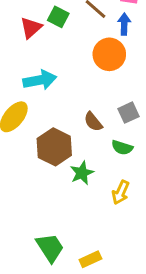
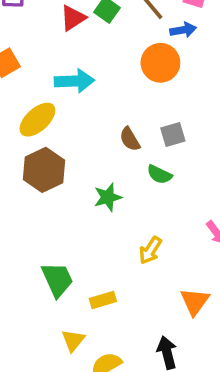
blue arrow: (124, 24) -> (183, 30), turned 70
brown hexagon: (54, 147) -> (44, 170), moved
yellow arrow: (121, 192) -> (150, 250), moved

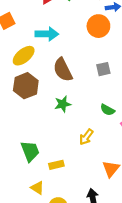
brown semicircle: (130, 139) -> (63, 70), moved, size x1.6
green semicircle: (159, 174) -> (107, 110), moved
yellow triangle: (73, 340) -> (37, 188), turned -40

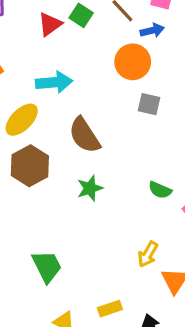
gray square: (103, 69) -> (149, 104), moved, turned 32
yellow arrow: (86, 137) -> (148, 254), moved
yellow rectangle: (56, 165) -> (110, 309), moved

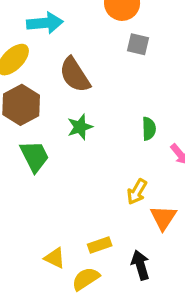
green semicircle: (160, 190) -> (149, 129), turned -115
green trapezoid: (47, 266) -> (35, 156), moved

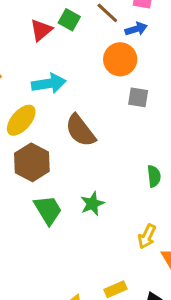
green star: (80, 127) -> (92, 204), moved

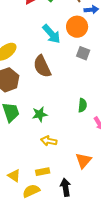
cyan arrow: (49, 84) -> (51, 34), moved, turned 45
yellow arrow: (147, 236) -> (49, 141), moved, turned 63

